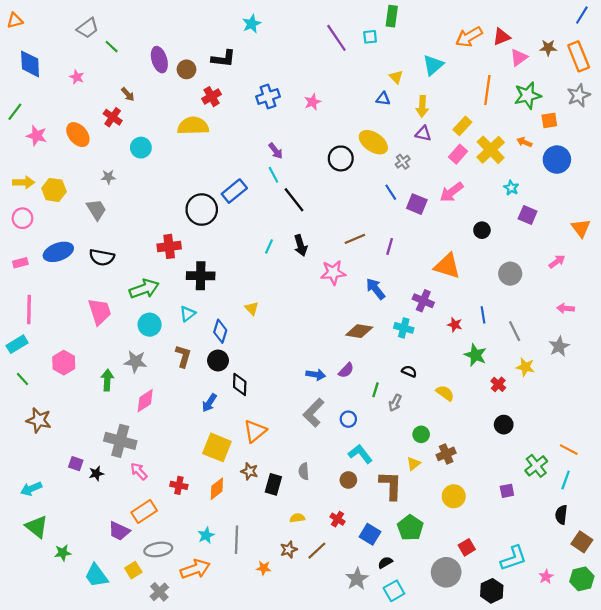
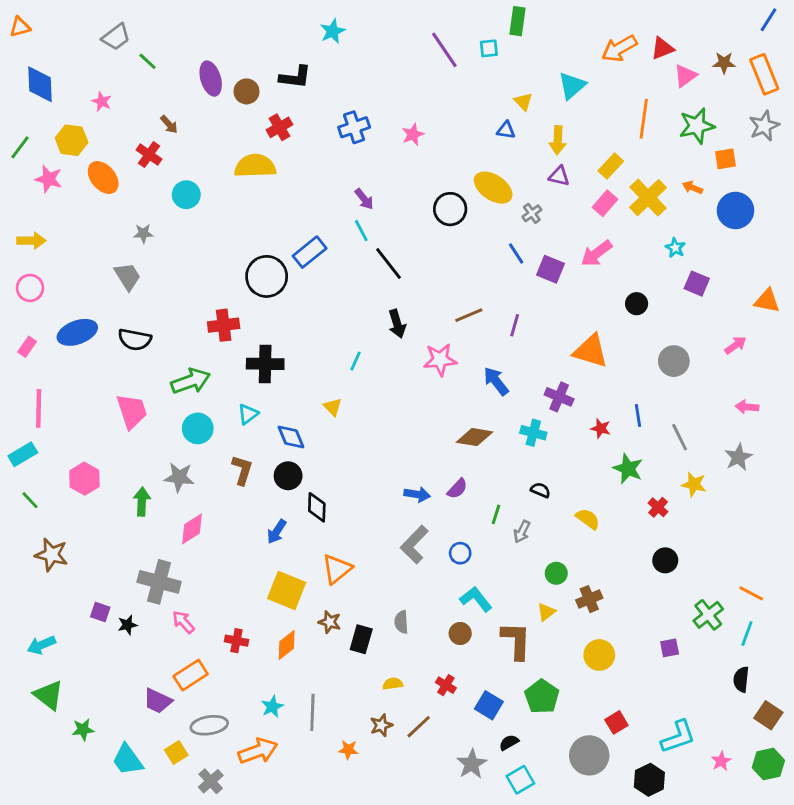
yellow hexagon: (54, 190) -> (72, 140), moved
orange triangle: (581, 228) -> (767, 301), turned -42
cyan line: (269, 246) -> (355, 361), moved
pink rectangle: (20, 263) -> (27, 347), turned -40
blue diamond: (220, 331) -> (291, 437), turned -40

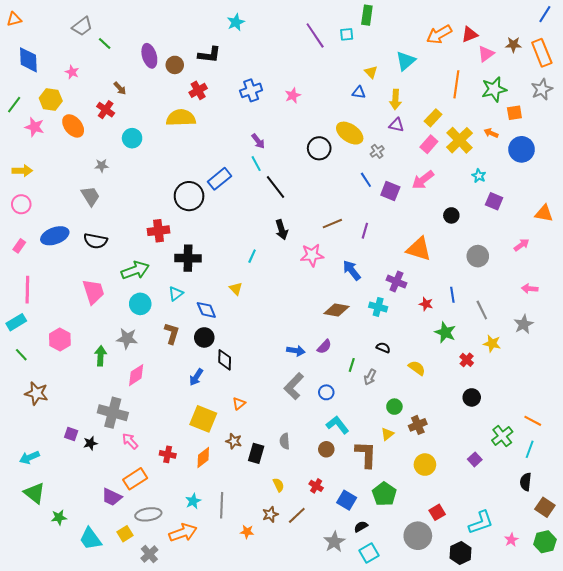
orange triangle: (337, 569) -> (239, 404), size x0.6
purple square: (670, 648) -> (475, 459), turned -32
yellow semicircle: (393, 684) -> (279, 485), turned 72

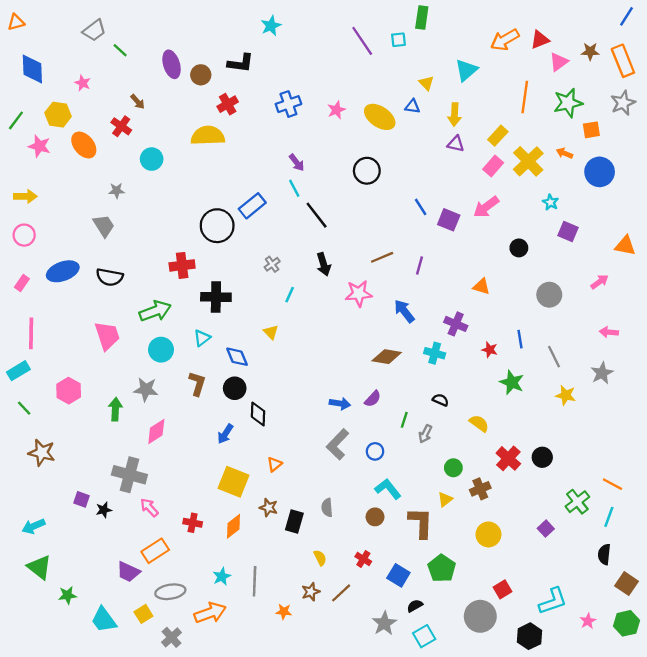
yellow ellipse: (350, 133) -> (380, 117), moved
gray cross: (377, 151) -> (272, 264), moved
orange triangle: (419, 249) -> (481, 287), size x0.6
red cross: (467, 360) -> (508, 458), moved, size x1.5

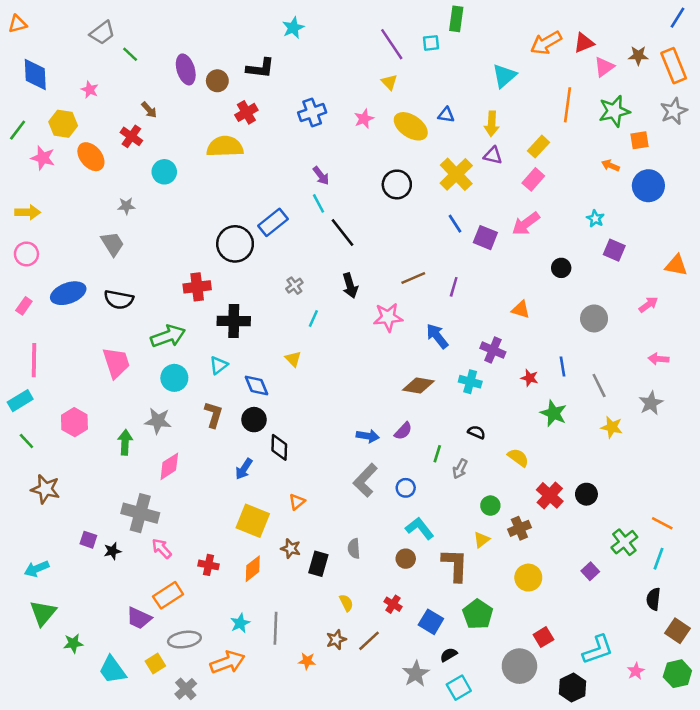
yellow triangle: (426, 83) -> (389, 82), moved
yellow cross: (528, 161) -> (456, 174), moved
green triangle: (39, 567) -> (43, 613), turned 32

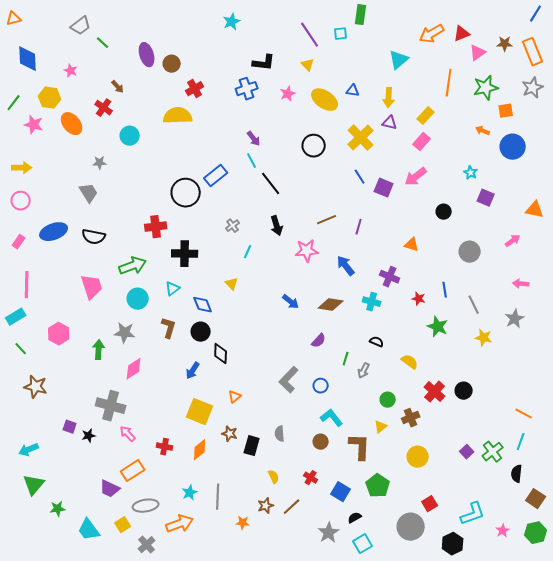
black L-shape: (260, 68) -> (264, 63), moved
blue arrow: (368, 436) -> (291, 302), moved, turned 30
green cross: (624, 542) -> (493, 452), moved

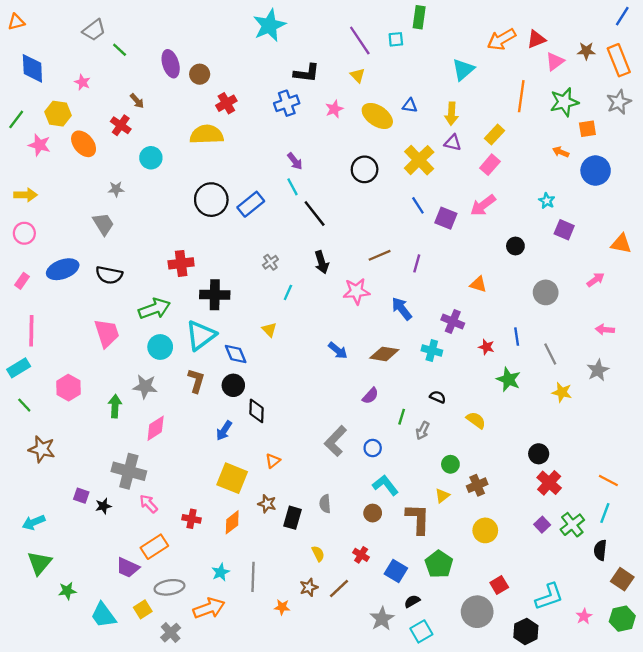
cyan star: (232, 22) -> (269, 25), size x1.6
black circle: (186, 193) -> (211, 200), moved
cyan triangle: (173, 289) -> (201, 335), size x1.8
red cross: (435, 392) -> (549, 483), moved

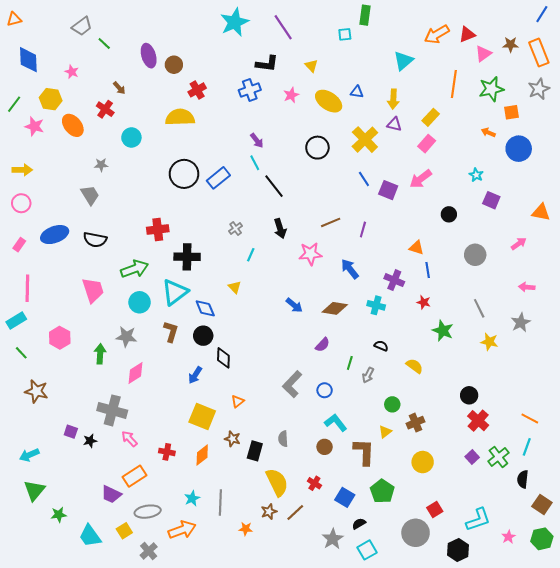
purple line: (360, 40) -> (283, 27), moved
blue line: (517, 337) -> (428, 270), moved
yellow semicircle: (318, 554) -> (277, 482), size x2.0

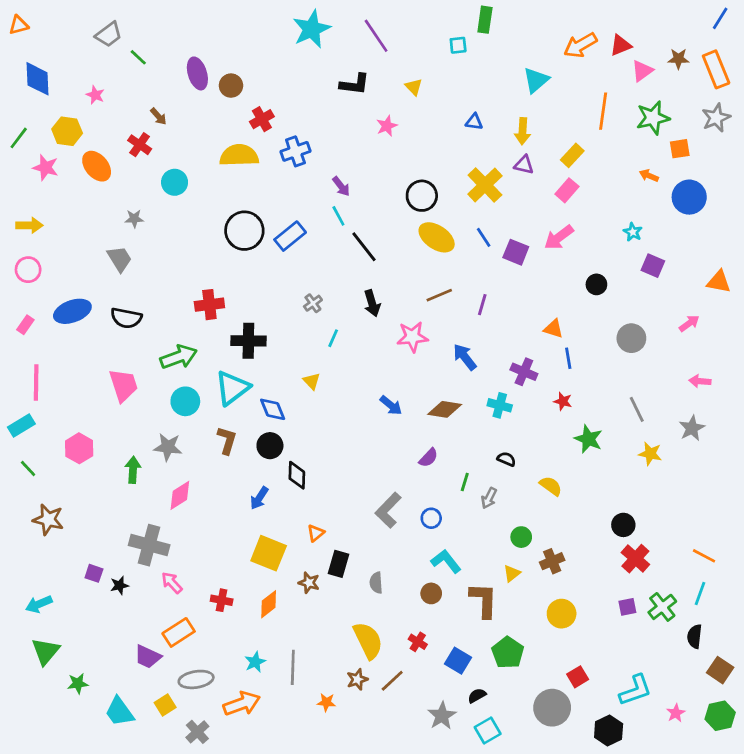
blue cross: (250, 90) -> (295, 151), moved
yellow ellipse: (329, 101) -> (437, 237), moved
black rectangle: (255, 451) -> (338, 564), moved
purple square: (472, 457) -> (627, 607), turned 32

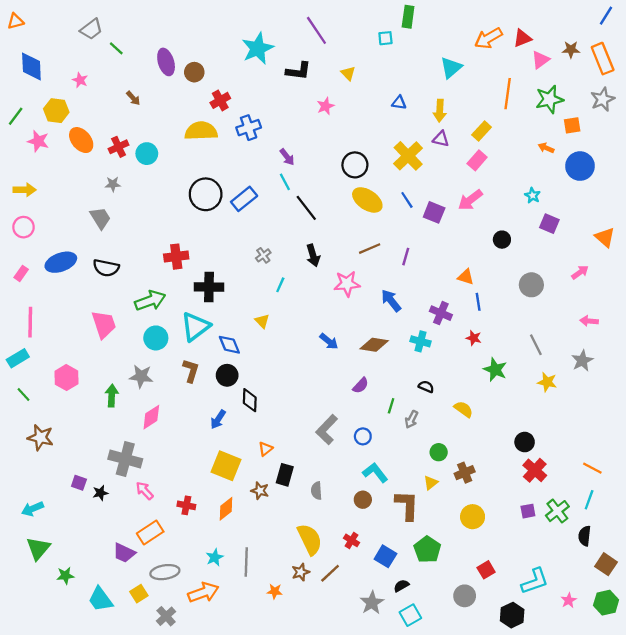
cyan star: (312, 29) -> (258, 48), moved
red cross: (140, 145) -> (119, 147), moved, turned 30
orange triangle: (719, 282) -> (605, 237), turned 30
gray circle: (552, 708) -> (465, 596), size x0.7

